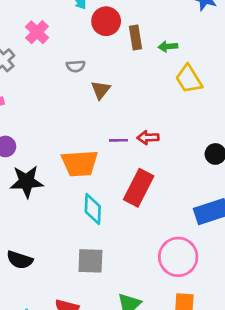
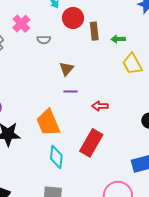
gray semicircle: (76, 66) -> (44, 40), moved
purple line: (119, 140) -> (71, 91), moved
orange trapezoid: (80, 163) -> (48, 123), turned 68

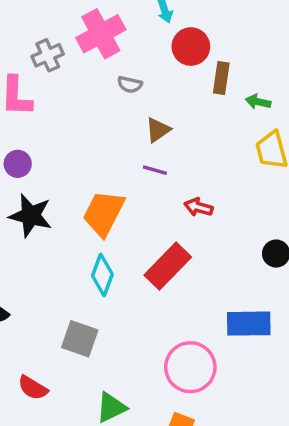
pink cross: (21, 24) -> (101, 34), size x1.5
gray semicircle: (44, 40) -> (130, 85), moved
orange trapezoid: (48, 123) -> (104, 213), turned 36

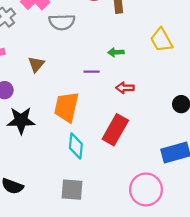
gray semicircle: (130, 85) -> (62, 22), size x1.6
green arrow: (258, 102) -> (116, 52), moved
brown triangle: (158, 130) -> (36, 64), moved

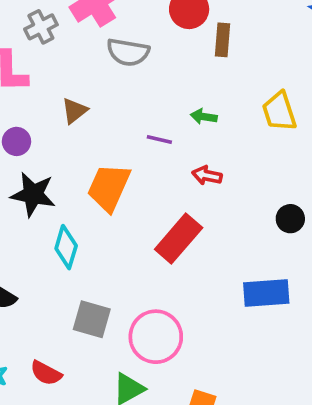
cyan diamond: (76, 146) -> (66, 247), moved
pink circle: (146, 189) -> (156, 337), moved

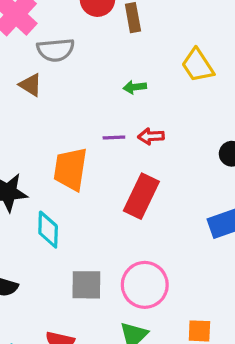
brown triangle: (74, 111) -> (31, 85), moved, turned -35
purple line: (159, 140) -> (114, 138), moved

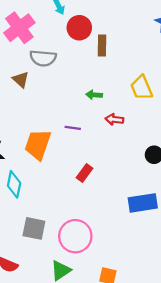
red arrow: (151, 136) -> (114, 119), moved
red rectangle: (141, 196) -> (85, 173), size x0.6

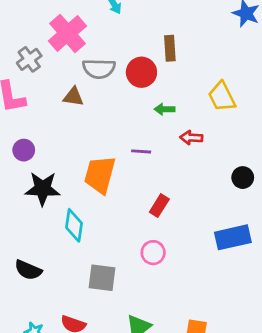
red circle: (79, 28) -> (141, 72), moved
brown triangle: (21, 80) -> (73, 97), turned -30
pink circle: (75, 236) -> (153, 253), moved, size x0.6

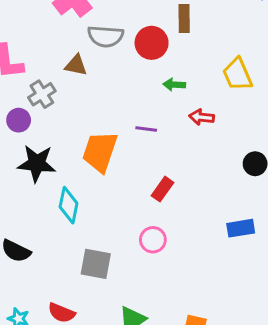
gray cross: (29, 59) -> (42, 94), moved
blue rectangle: (233, 237) -> (241, 228), size x0.7

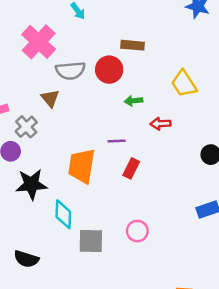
brown rectangle: (184, 19) -> (132, 45), turned -75
brown triangle: (76, 65) -> (50, 98), turned 48
red rectangle: (163, 189) -> (131, 168), moved
gray square: (96, 264) -> (91, 241), moved

